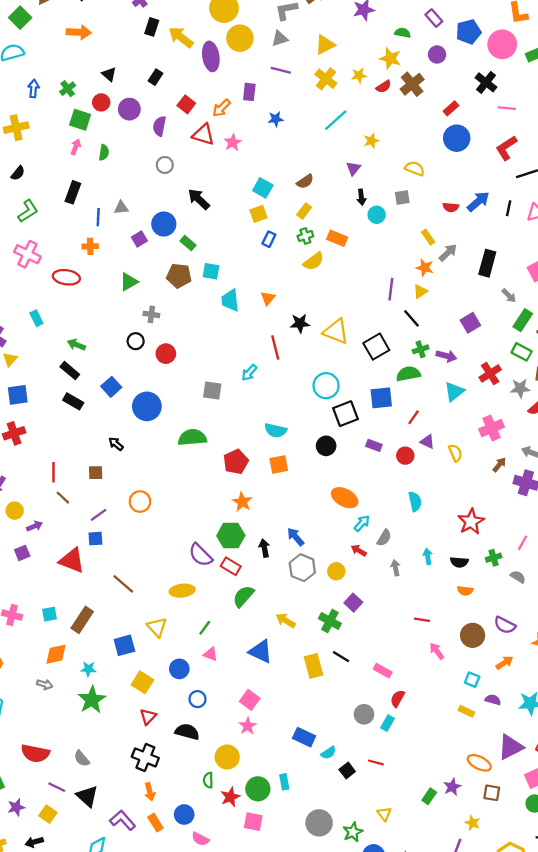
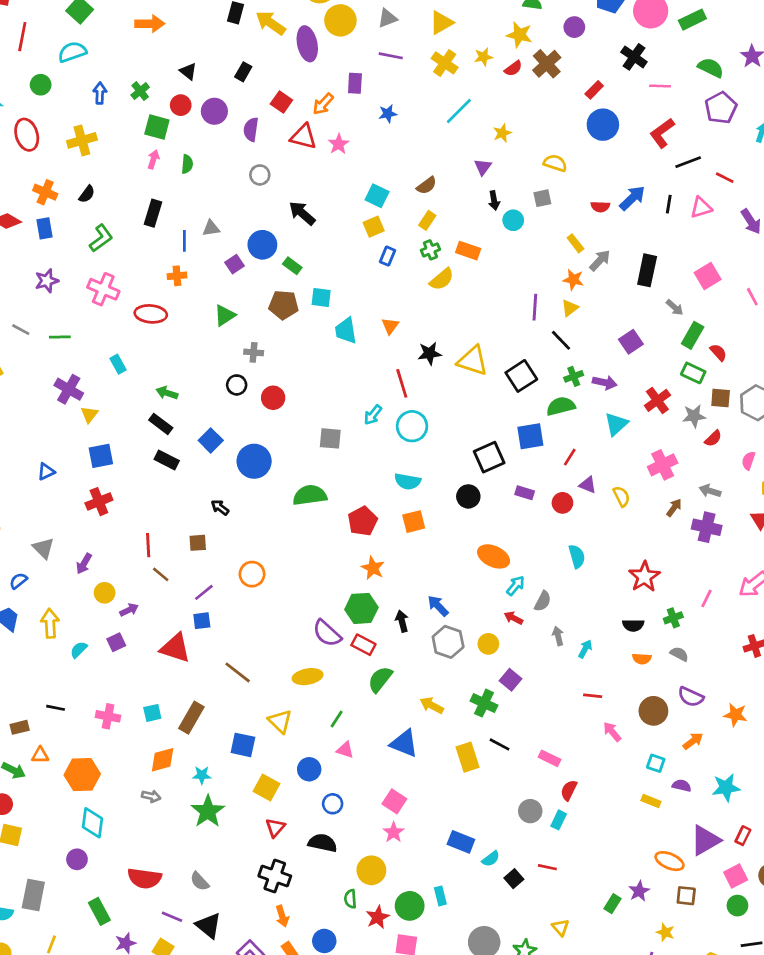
cyan circle: (326, 386) -> (412, 426), moved
cyan arrow: (428, 556) -> (585, 649), moved, turned 42
gray semicircle: (518, 577) -> (679, 654), moved
blue square: (124, 645) -> (243, 745), turned 30

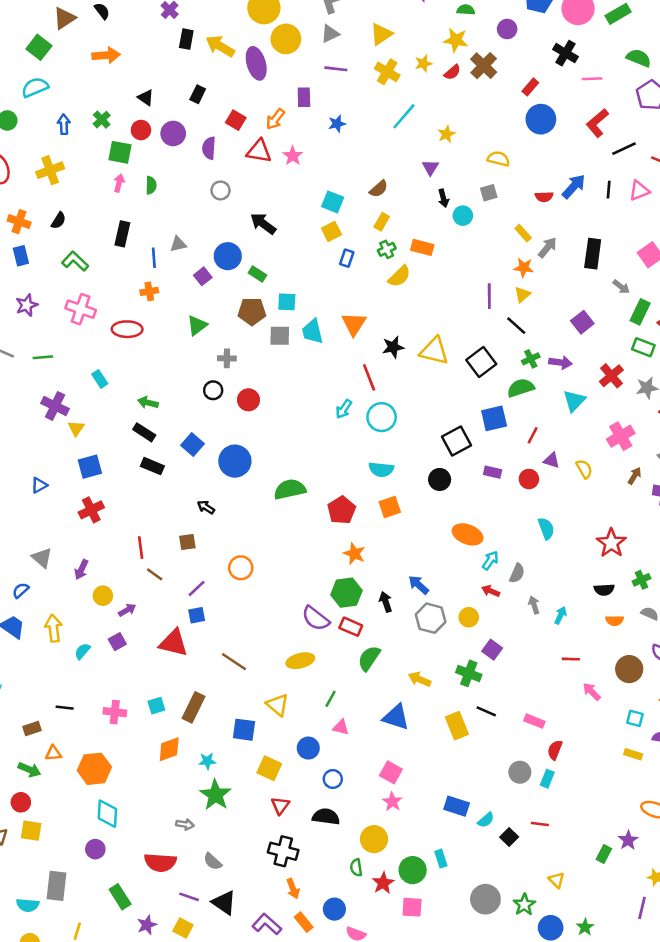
green L-shape: (101, 238) -> (75, 261), turned -96
orange triangle: (390, 326) -> (354, 324), size x1.5
gray square: (330, 438) -> (280, 336), moved
gray arrow: (151, 796) -> (185, 824), moved

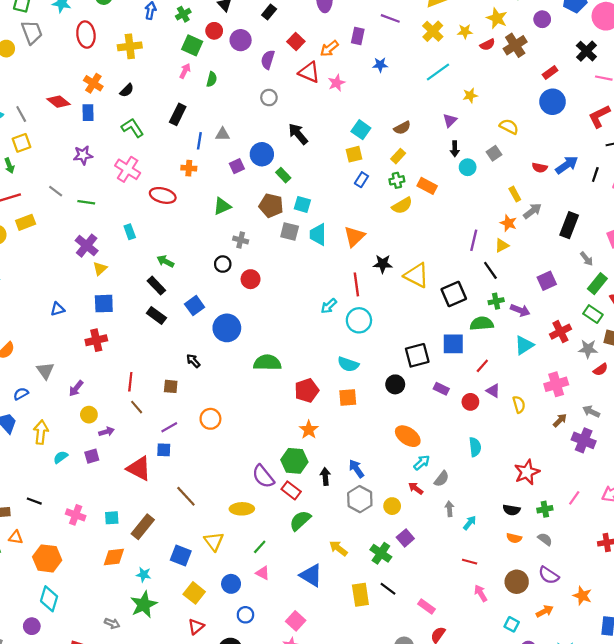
gray square: (489, 193) -> (494, 153), turned -32

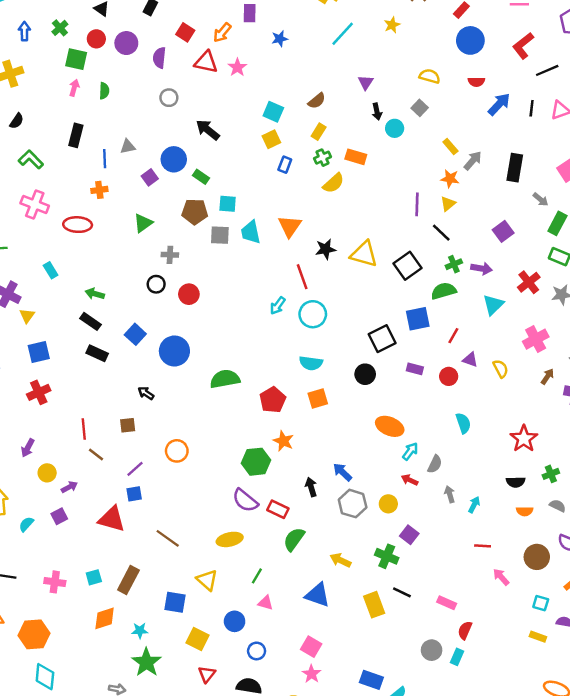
yellow star: (470, 95) -> (392, 25), moved
red semicircle: (540, 168) -> (476, 82), moved
green hexagon: (294, 461) -> (256, 462), moved

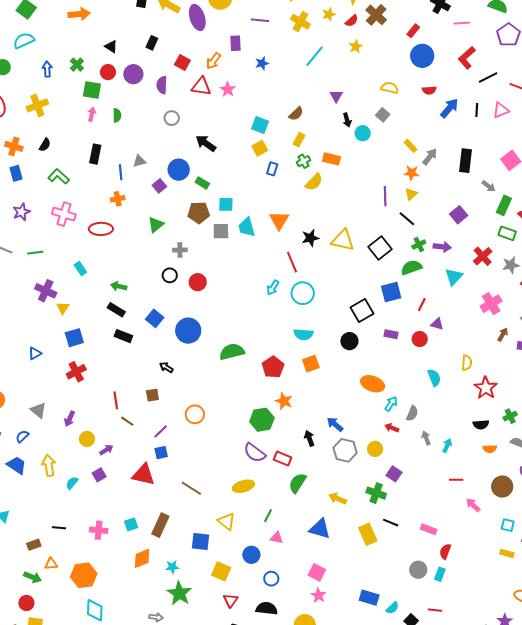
yellow semicircle: (501, 369) -> (467, 363), moved, turned 35

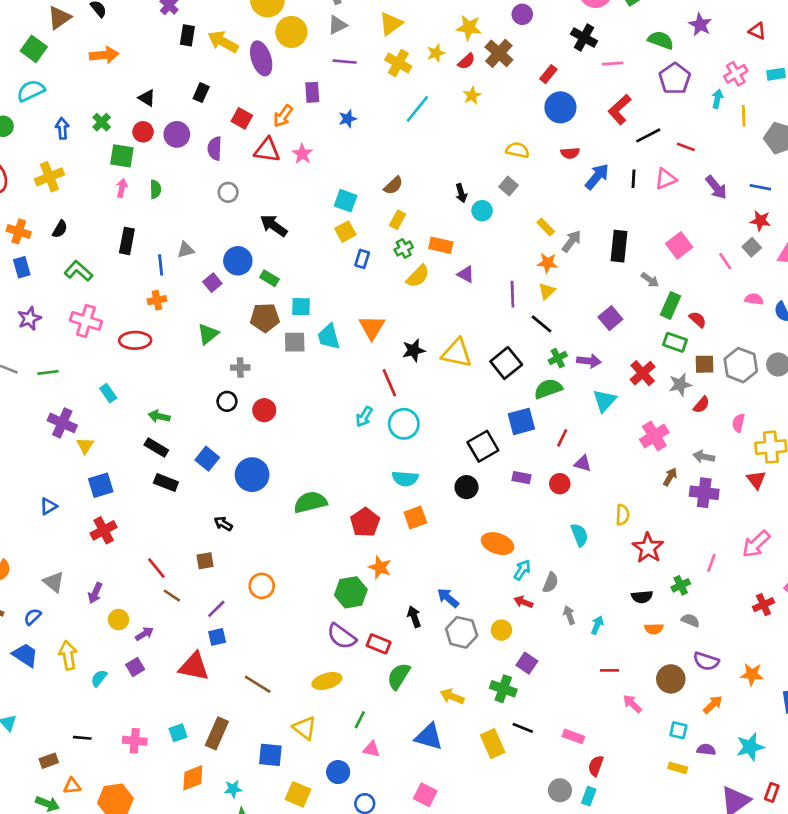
purple triangle: (336, 96) -> (466, 274), moved, turned -32
red line: (116, 400) -> (156, 568), turned -30

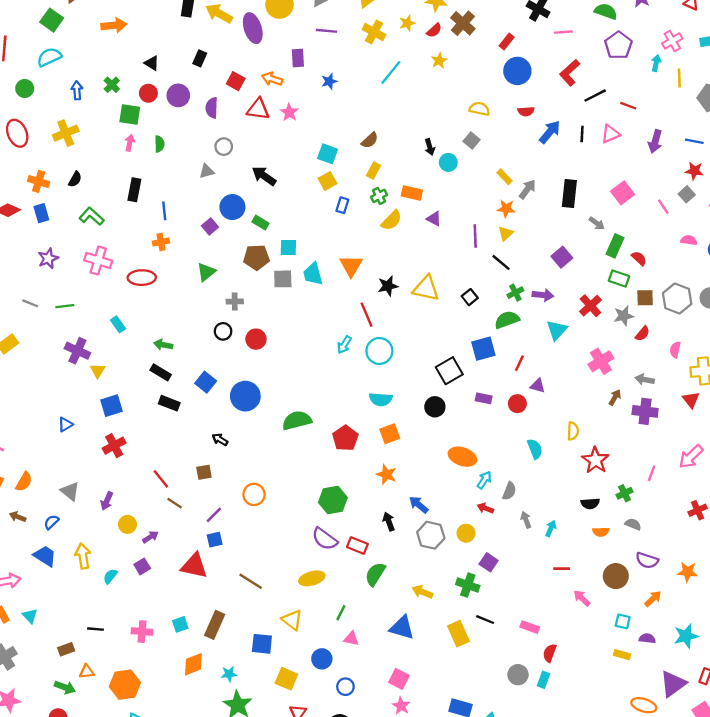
orange arrow: (283, 116) -> (272, 79), turned 72
purple arrow: (716, 187) -> (655, 141), turned 55
gray triangle: (186, 250) -> (207, 171), moved
black square: (506, 363) -> (470, 297), size x0.6
orange star: (380, 567) -> (386, 474), moved

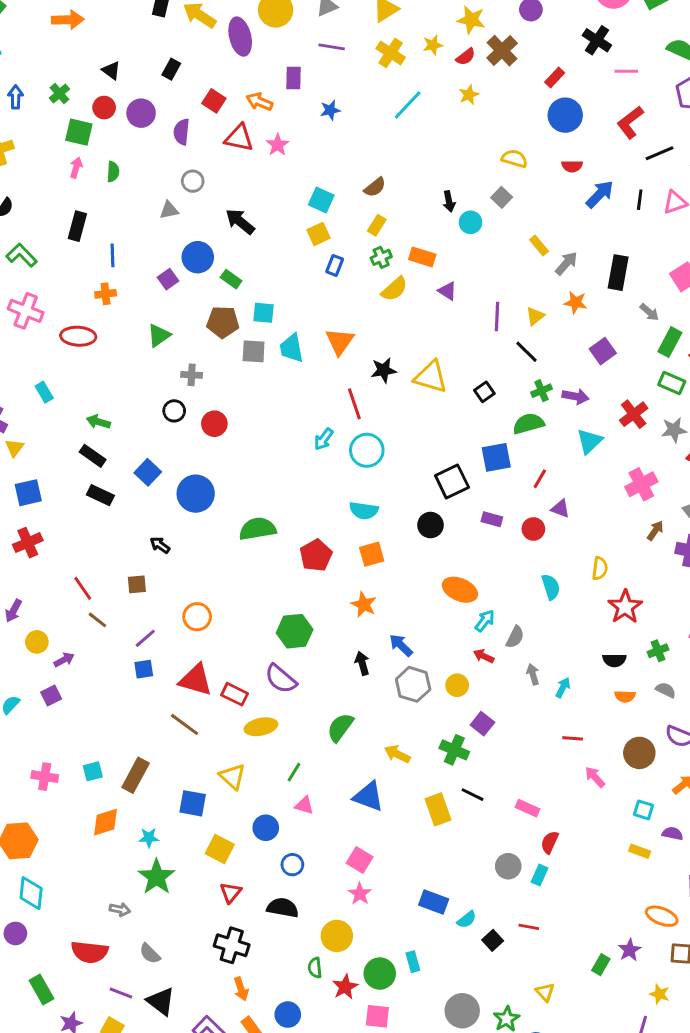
orange star: (506, 208) -> (576, 302), moved
red rectangle: (357, 545) -> (234, 694), moved
red triangle: (194, 566) -> (196, 680), moved

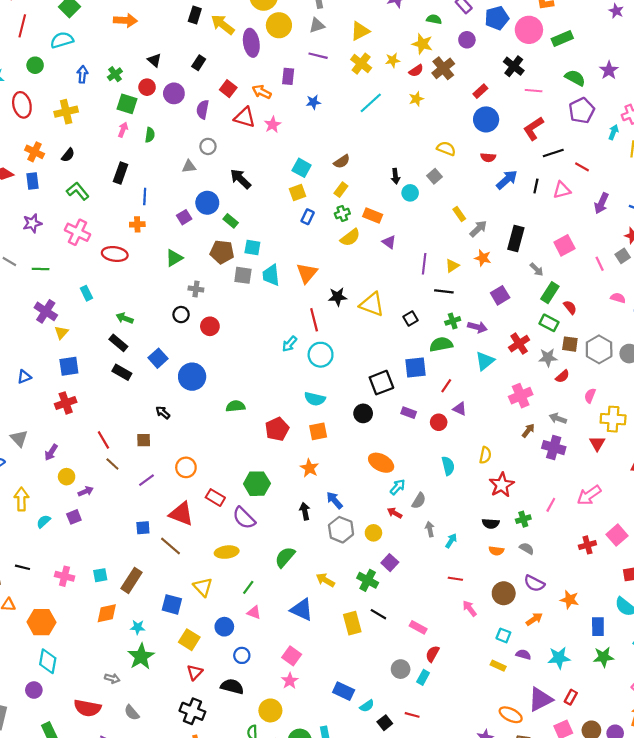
black line: (526, 352) -> (444, 291), turned -42
green semicircle: (258, 529) -> (236, 406), size x0.7
blue square: (144, 669) -> (143, 528), moved
red rectangle: (234, 694) -> (215, 498), moved

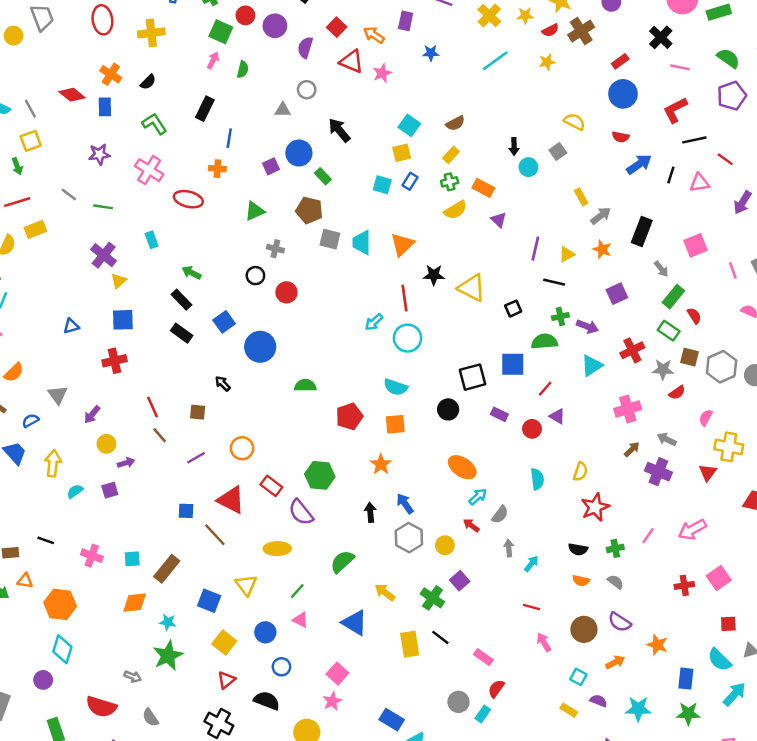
cyan square: (252, 247) -> (382, 185), moved

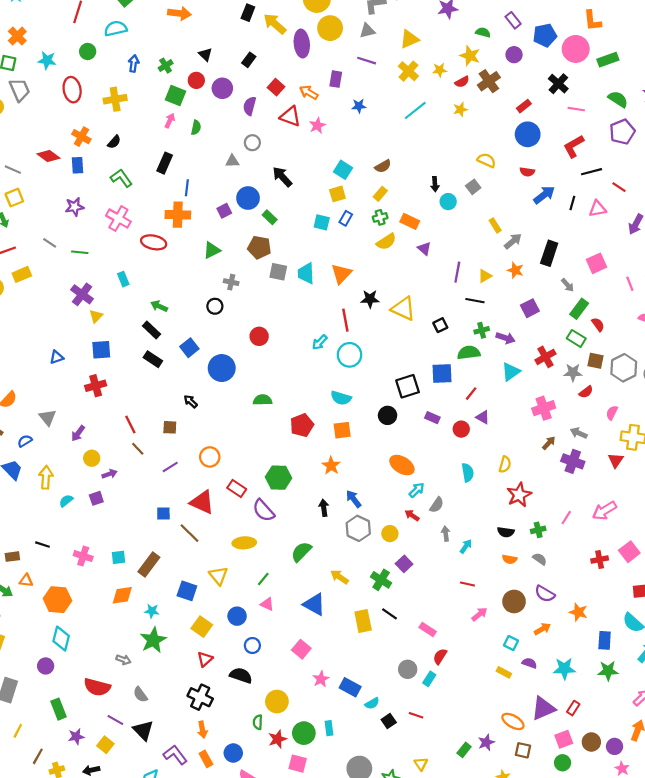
gray line: (30, 109) -> (13, 170), turned -35
orange cross: (217, 169) -> (178, 215), size x1.6
red circle: (286, 292) -> (259, 336), moved
pink arrow: (544, 642) -> (480, 614), turned 84
pink star: (332, 701) -> (321, 679), moved

